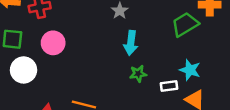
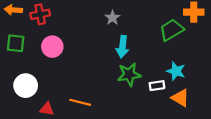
white circle: (24, 70) -> (26, 86), moved
green star: (138, 74) -> (129, 74), size x1.5

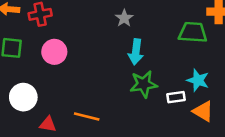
green trapezoid: (171, 30) -> (193, 32), turned 35

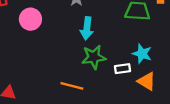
pink circle: (54, 52) -> (30, 19), moved
orange line: (87, 117) -> (72, 86), moved

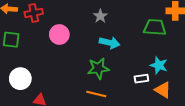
cyan arrow: (87, 28) -> (110, 43), turned -84
green star: (94, 57) -> (98, 68), moved

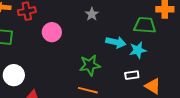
cyan arrow: (110, 43) -> (116, 42), moved
cyan star: (159, 65) -> (138, 50), moved, turned -30

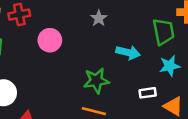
green trapezoid: (145, 25) -> (164, 32), turned 75
cyan star: (138, 50) -> (170, 66), moved

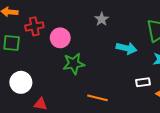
red cross: (19, 15) -> (34, 26), moved
green star: (96, 81) -> (74, 64), moved

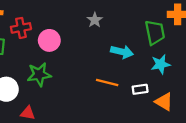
green star: (74, 64) -> (39, 74), moved
orange line: (97, 98) -> (107, 82), moved

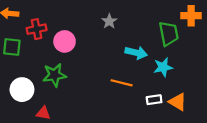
cyan star: (161, 64) -> (163, 67), moved
white rectangle: (140, 89) -> (154, 100), moved

